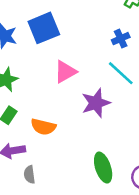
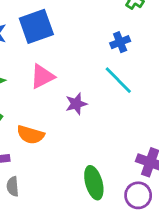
pink triangle: (65, 72) -> (42, 76), moved
purple star: (96, 103) -> (76, 104), moved, size x0.7

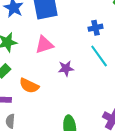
blue cross: (120, 42) -> (95, 28), moved

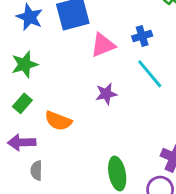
pink triangle: (44, 45) -> (103, 45), moved

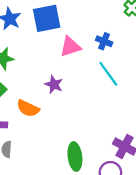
blue cross: (142, 36) -> (104, 41), turned 35
purple star: (106, 94) -> (54, 84), moved, turned 30

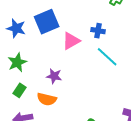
purple star: (54, 84) -> (54, 76), moved

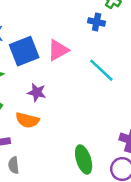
blue square: (47, 22) -> (24, 51), moved
blue cross: (98, 31) -> (97, 22), moved

